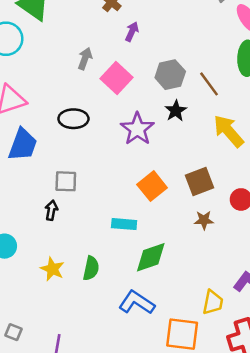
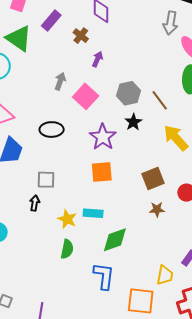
orange square: (152, 186) -> (102, 172), moved, turned 35
yellow star: (52, 269) -> (67, 219), moved
blue L-shape: (137, 302) -> (104, 276), turned 64

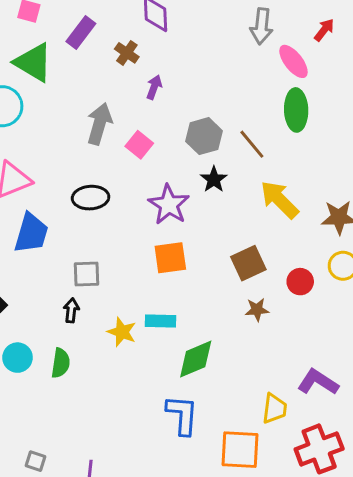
gray arrow: (60, 81) -> (99, 124), size x1.5
pink square: (86, 96) -> (139, 145), size x0.7
green semicircle: (67, 249) -> (61, 363), moved

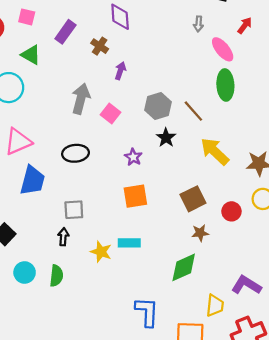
gray arrow: (262, 26) -> (198, 24), size x0.6
green triangle: (33, 62) -> (31, 55), size x0.7
purple star: (169, 205) -> (133, 157), size x0.6
green diamond: (196, 359) -> (184, 267), moved

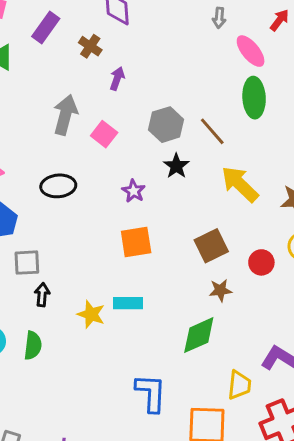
gray square: (74, 210) -> (27, 263), moved

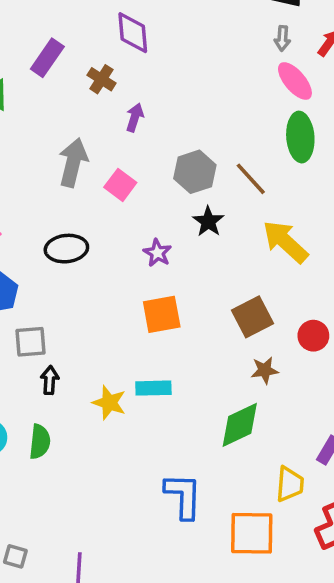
gray arrow: (219, 18) -> (282, 38), moved

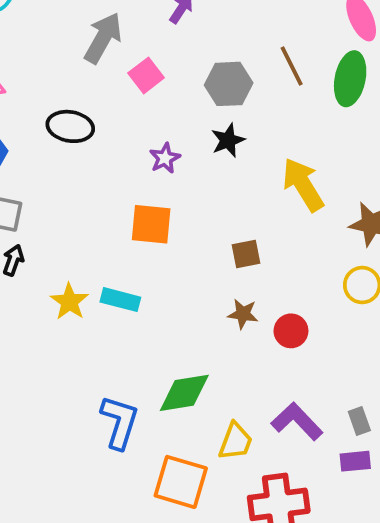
brown line: (251, 179) -> (292, 66), moved
brown square: (252, 317) -> (246, 254), size x0.7
red circle: (313, 336) -> (291, 331), moved
green diamond: (240, 425) -> (184, 393), moved

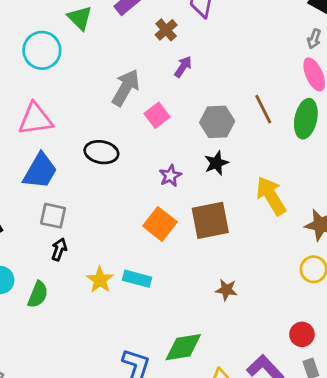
orange square: (151, 224) -> (160, 224), turned 32
brown square: (246, 254) -> (210, 220), moved, size x1.8
red circle: (291, 331) -> (302, 334), moved

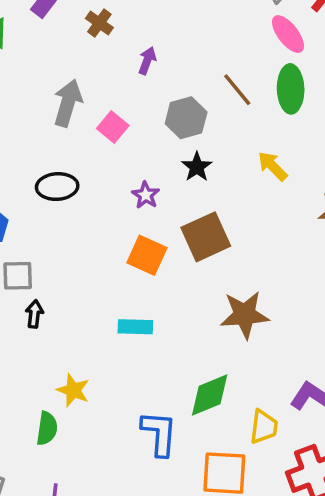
purple arrow: (183, 67) -> (147, 61), moved
yellow arrow: (271, 196) -> (273, 166), moved, size x0.7
yellow star: (100, 280) -> (73, 390), moved
brown star: (226, 290) -> (245, 315), size x1.8
green semicircle: (38, 294) -> (47, 428), moved

